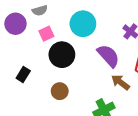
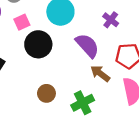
brown circle: (60, 91) -> (46, 93), moved

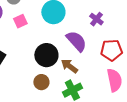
black circle: (38, 44) -> (46, 55), moved
brown arrow: (100, 74) -> (69, 66), moved

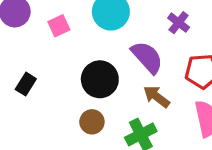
brown arrow: (69, 66) -> (157, 97), moved

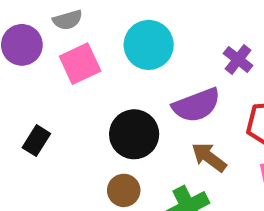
pink square: (59, 26) -> (80, 64), size x1.4
purple semicircle: (147, 57) -> (196, 105), turned 111

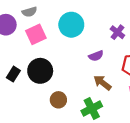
purple semicircle: (196, 105) -> (96, 56), size x0.6
black circle: (134, 134) -> (40, 71), moved

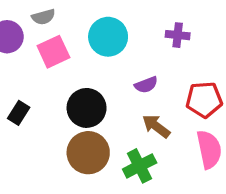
purple cross: (117, 32) -> (178, 35), moved, turned -32
black circle: (40, 71) -> (87, 108), moved
brown circle: (58, 100) -> (88, 153), size x1.6

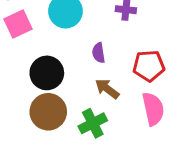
purple semicircle: (146, 85) -> (99, 53), turned 102

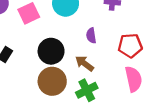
brown arrow: (107, 89) -> (84, 63), moved

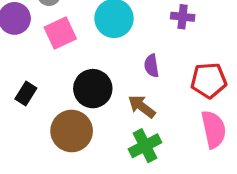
brown circle: (52, 81) -> (72, 131), moved

